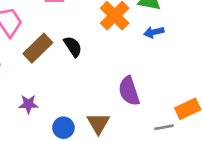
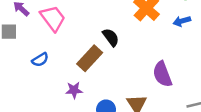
brown rectangle: (38, 48) -> (90, 58), moved

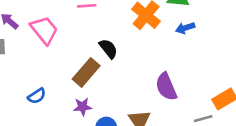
blue semicircle: (40, 60) -> (37, 96), moved
purple star: (74, 90) -> (83, 107), moved

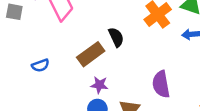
purple star: (83, 107) -> (99, 85), moved

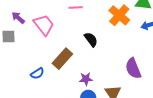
brown rectangle: (91, 54) -> (62, 59), moved

